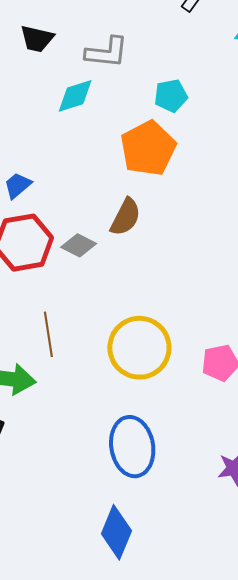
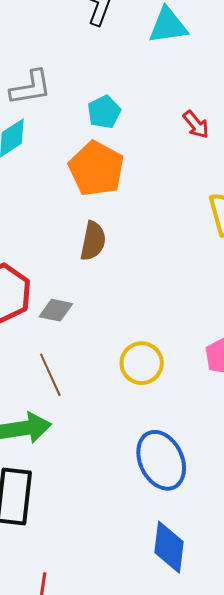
gray diamond: (79, 245) -> (56, 310), moved
yellow circle: (139, 348) -> (142, 363), size x0.7

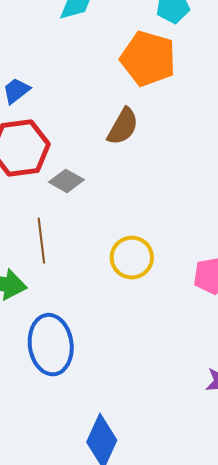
orange pentagon: (96, 169) -> (148, 59), turned -30
blue ellipse: (161, 460) -> (51, 345), moved

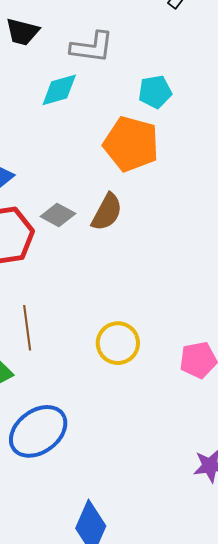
gray diamond: (66, 181) -> (58, 215), moved
blue ellipse: (51, 345) -> (38, 431), turned 62

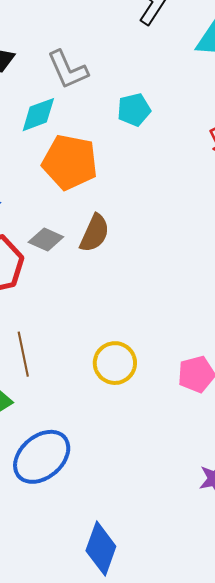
gray L-shape: (92, 47) -> (68, 70), turned 63
orange pentagon: (131, 144) -> (70, 162), moved

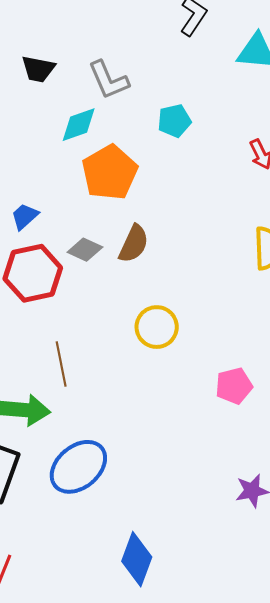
orange pentagon: (70, 162) -> (110, 172), turned 30
yellow circle: (115, 363) -> (157, 327), moved

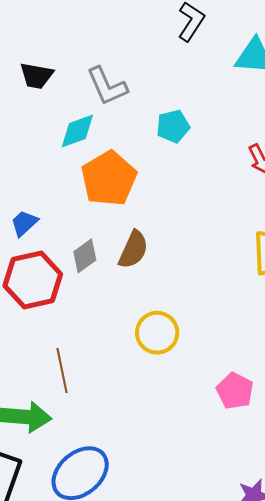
gray diamond: (85, 250) -> (85, 256), turned -60
pink pentagon: (234, 386) -> (235, 391), turned -30

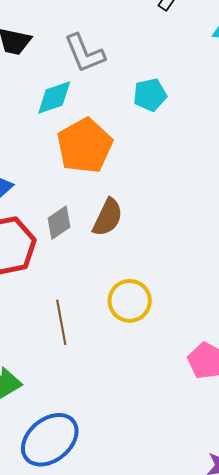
brown line: (62, 371) -> (61, 322), moved

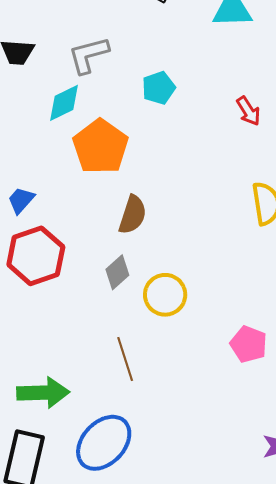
gray L-shape: (85, 53) -> (89, 55), turned 105
gray diamond: (59, 223) -> (117, 272), moved
brown line: (61, 322) -> (125, 359), moved

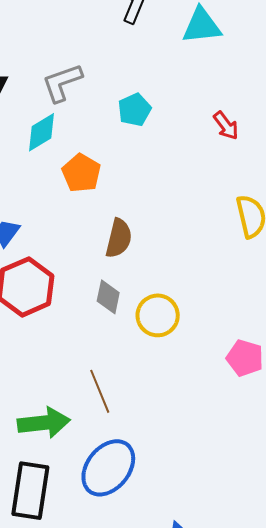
orange pentagon: (100, 147) -> (81, 173), size x0.7
gray diamond: (117, 272) -> (108, 297), turned -32
brown line: (125, 359) -> (100, 391), moved

